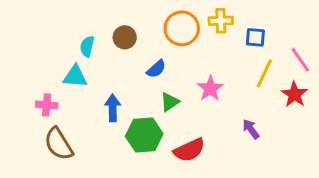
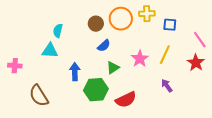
brown circle: (125, 37) -> (96, 24), moved
yellow line: (264, 73) -> (165, 55), moved
pink cross: (47, 105) -> (15, 66), moved

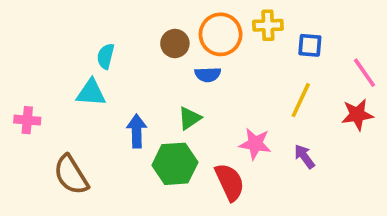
blue semicircle: (104, 46) -> (208, 74), moved, turned 40
pink star: (140, 59) -> (255, 144), moved, turned -30
red star: (196, 63) -> (357, 115), turned 30
green triangle: (113, 68) -> (190, 118), moved
red semicircle: (126, 100) -> (230, 182), turned -90

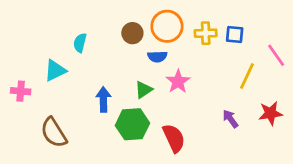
yellow cross: (268, 25) -> (206, 33), moved
cyan triangle: (91, 93) -> (55, 70), moved, turned -30
yellow line: (301, 100) -> (247, 76), moved
red star: (357, 115) -> (271, 113), moved
pink star: (255, 144) -> (178, 81), moved, turned 30

